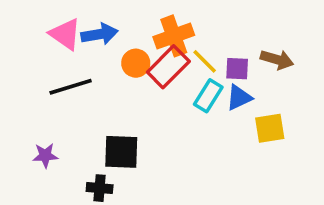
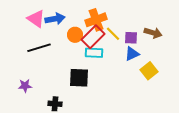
cyan rectangle: (208, 96) -> (94, 53), moved, turned 60
yellow square: (270, 128) -> (149, 71), turned -30
black square: (121, 152) -> (79, 78), moved

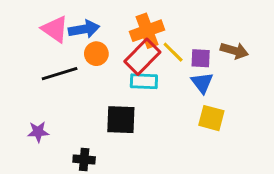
orange circle: (75, 35) -> (96, 54), moved
blue triangle: (132, 54) -> (202, 83), turned -42
yellow square: (149, 71) -> (211, 118), moved, turned -36

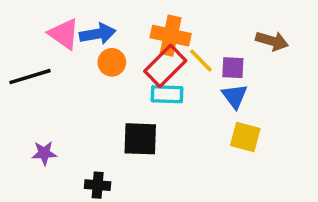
orange cross: (147, 31) -> (171, 36), turned 32
brown arrow: (234, 51) -> (272, 41), moved
black line: (60, 74) -> (30, 77), moved

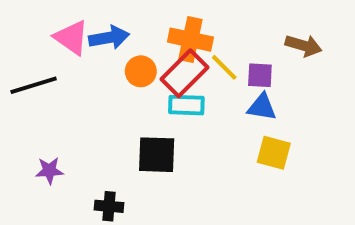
orange circle: (112, 62) -> (141, 71), moved
blue triangle: (235, 96) -> (262, 107), turned -44

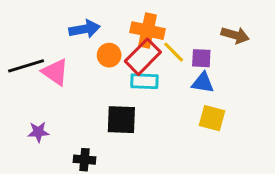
pink triangle: (71, 38) -> (55, 72), moved

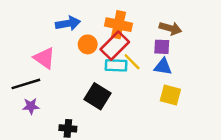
brown arrow: (235, 35) -> (170, 28), moved
yellow line: (174, 52) -> (132, 62), moved
black line: (26, 66) -> (26, 84), moved
black square: (121, 120) -> (98, 96), turned 30

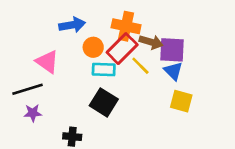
brown arrow: (170, 28) -> (151, 42), moved
purple square: (162, 47) -> (172, 50), size x1.5
cyan rectangle: (116, 65) -> (104, 70), moved
blue triangle: (163, 67) -> (173, 71), turned 36

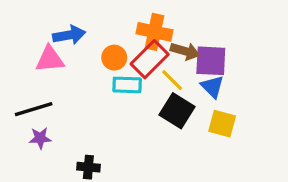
blue arrow: (72, 25) -> (69, 35), moved
pink triangle: (47, 62) -> (50, 59), moved, turned -40
black square: (104, 102) -> (177, 111), moved

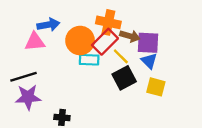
orange circle: (114, 58) -> (80, 41), size x1.6
black square: (177, 111) -> (124, 78), turned 30
purple star: (40, 138) -> (28, 97), size x1.6

